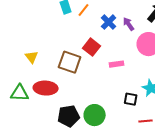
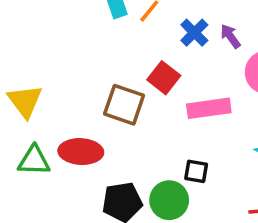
yellow triangle: (32, 57) -> (25, 101), moved, size x1.5
pink rectangle: (117, 64) -> (209, 108), size x1.6
black square: (131, 99) -> (196, 171), moved

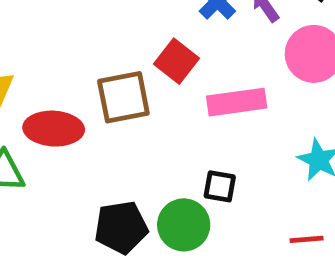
brown square: (124, 105) -> (123, 97), turned -30
red ellipse: (81, 152) -> (54, 129), moved

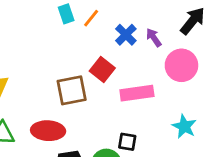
red ellipse: (54, 129) -> (48, 131), moved

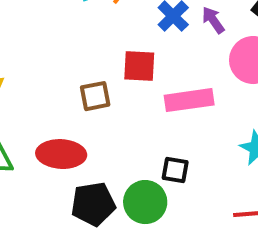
red square: (102, 69) -> (139, 66), turned -35
brown square: (72, 90) -> (95, 96), size x0.7

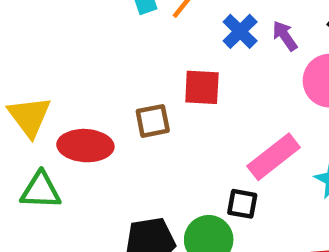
pink rectangle: (189, 100) -> (274, 157), moved, turned -30
red ellipse: (61, 154) -> (85, 146), moved

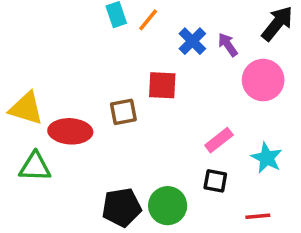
yellow triangle: (29, 116) -> (26, 108), turned -36
pink rectangle: (274, 157) -> (219, 140), size x0.7
black square: (242, 204) -> (215, 181), moved

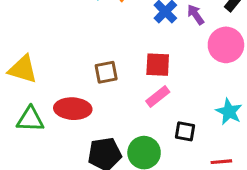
red square: (162, 85) -> (158, 65), moved
red ellipse: (70, 131) -> (73, 109), moved
pink rectangle: (219, 140) -> (158, 96), moved

